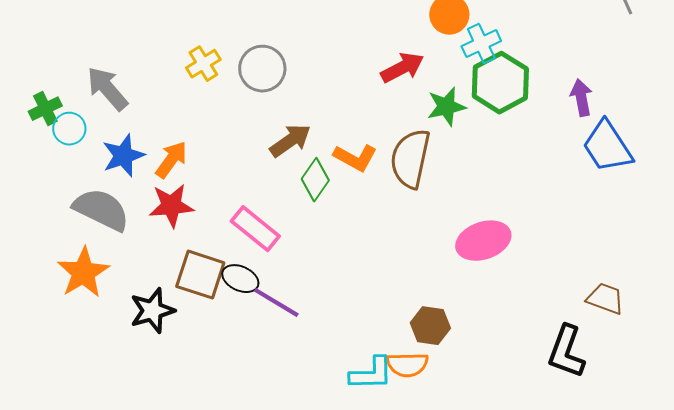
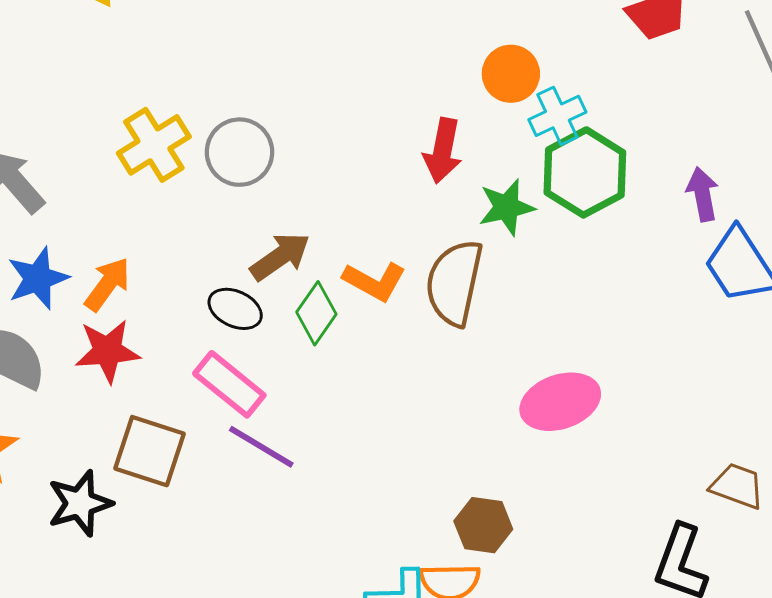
yellow cross: (203, 64) -> (154, 145), size x1.4
red arrow: (402, 68) -> (443, 151), turned 129
black ellipse: (240, 279) -> (235, 309), moved
purple line: (276, 303) -> (261, 447), moved

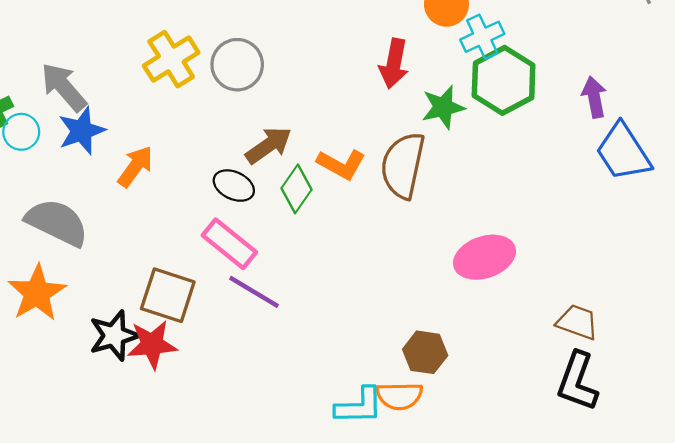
blue star: (38, 278) -> (82, 131), moved
red star: (107, 351) -> (152, 344), moved
brown trapezoid: (737, 486) -> (577, 322), moved

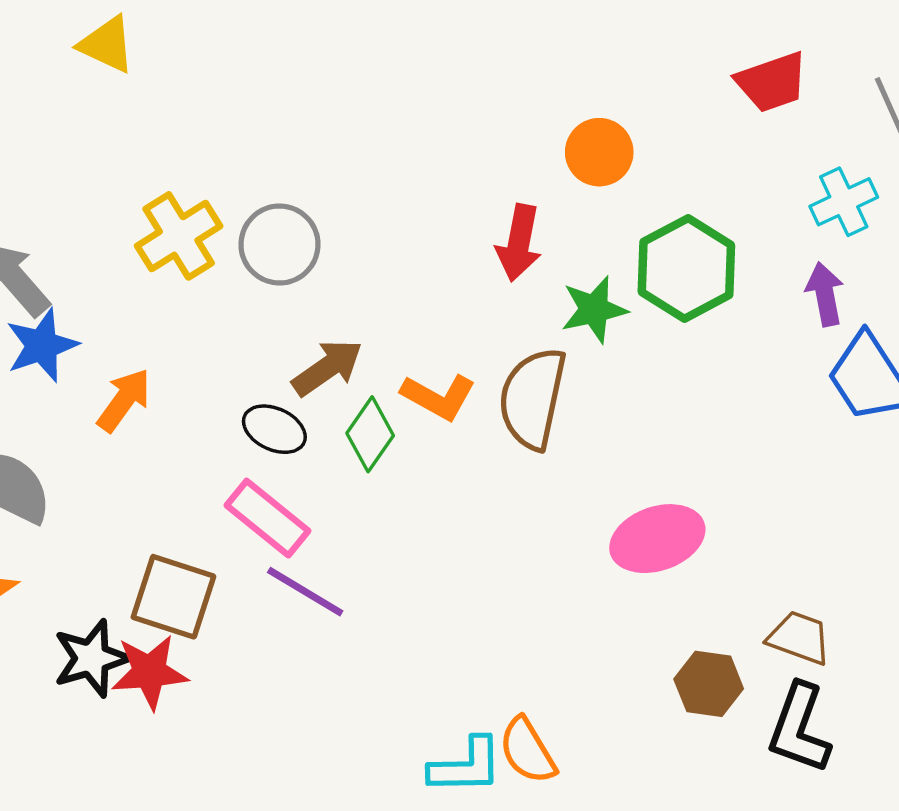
cyan cross: (482, 37) -> (844, 202), moved
brown hexagon: (425, 352) -> (709, 684), moved
orange semicircle: (399, 396) -> (527, 751), turned 60

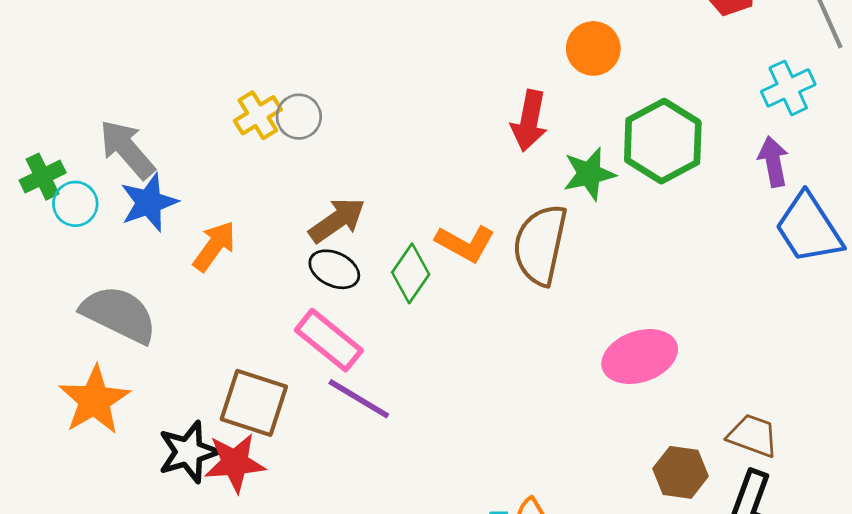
yellow cross: (179, 236) -> (258, 115), size x0.7
gray circle: (279, 245) -> (299, 117), moved, size x0.7
brown arrow: (327, 368) -> (337, 220), moved

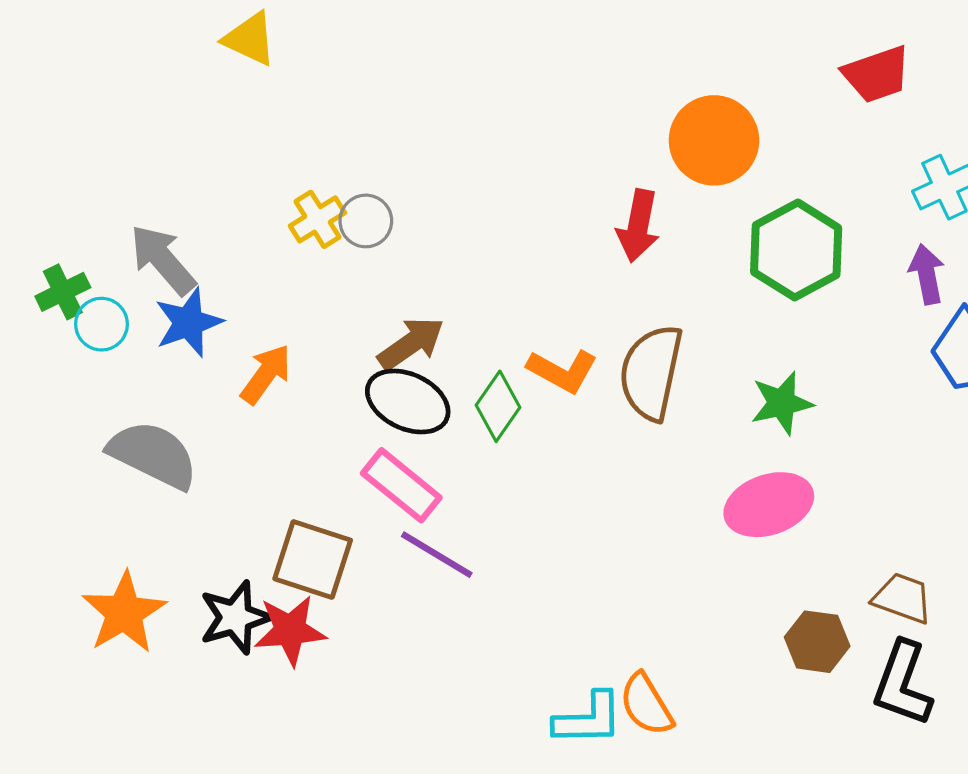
orange circle: (593, 48) -> (714, 140), size x1.4
green star: (589, 174) -> (782, 403), moved
black ellipse: (334, 269) -> (408, 401), size x1.4
orange star: (94, 400) -> (124, 613), moved

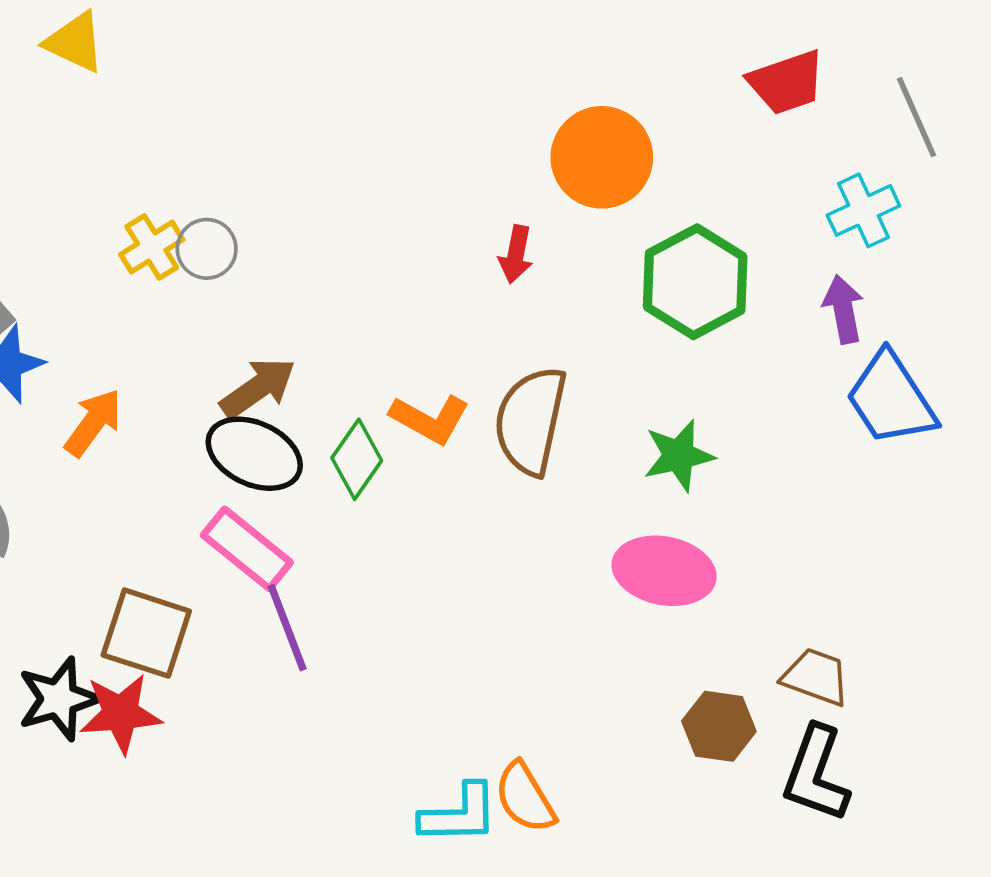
red arrow: (638, 226) -> (516, 254), size x0.7
pink ellipse: (769, 505) -> (664, 571), turned 30
purple line: (437, 555) -> (287, 628), turned 38

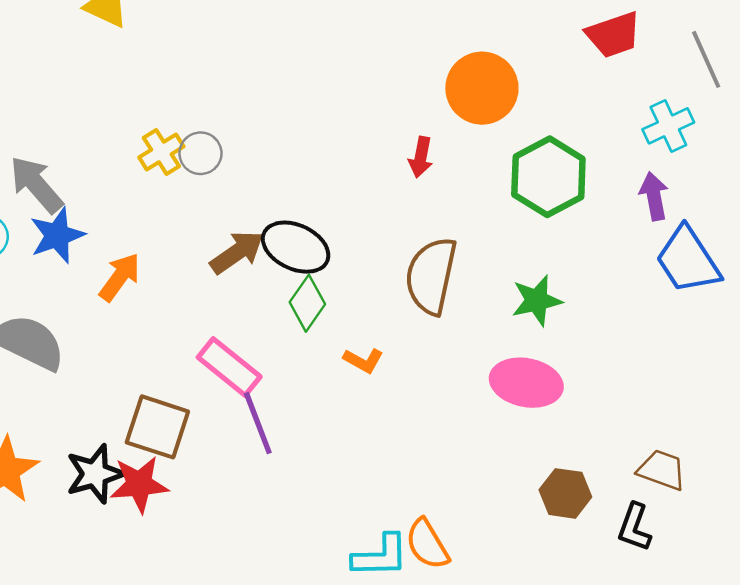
orange L-shape: (430, 419) -> (363, 360), moved, size x0.7
black ellipse: (254, 454) -> (296, 247), moved
brown trapezoid: (816, 677) -> (662, 470), moved
black L-shape: (816, 774) -> (634, 527), size x0.7

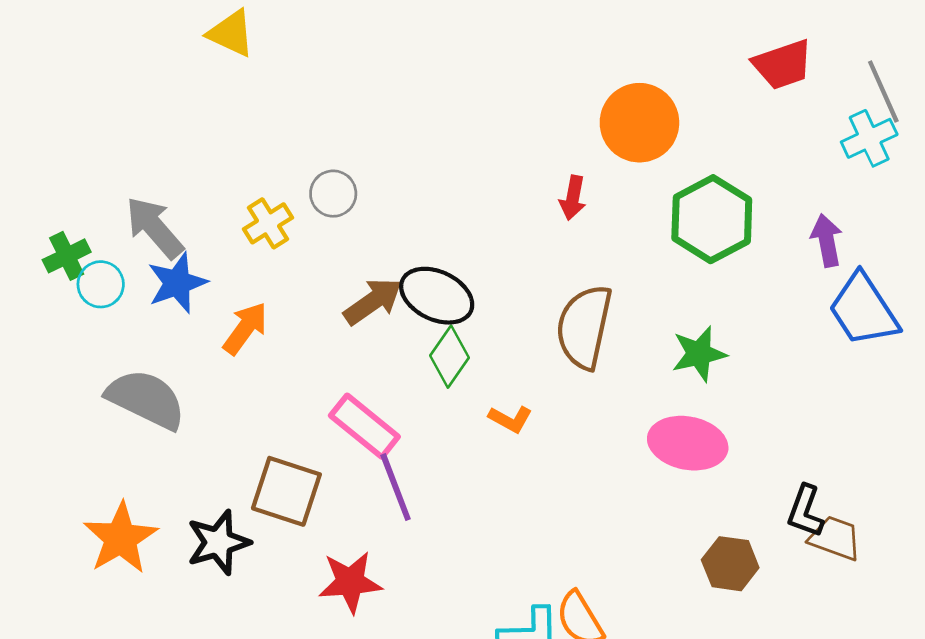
cyan cross: (668, 126) -> (869, 138), moved
yellow cross: (161, 152) -> (268, 223), moved
red star: (139, 484) -> (350, 582), moved
black L-shape: (634, 527) -> (805, 511), moved

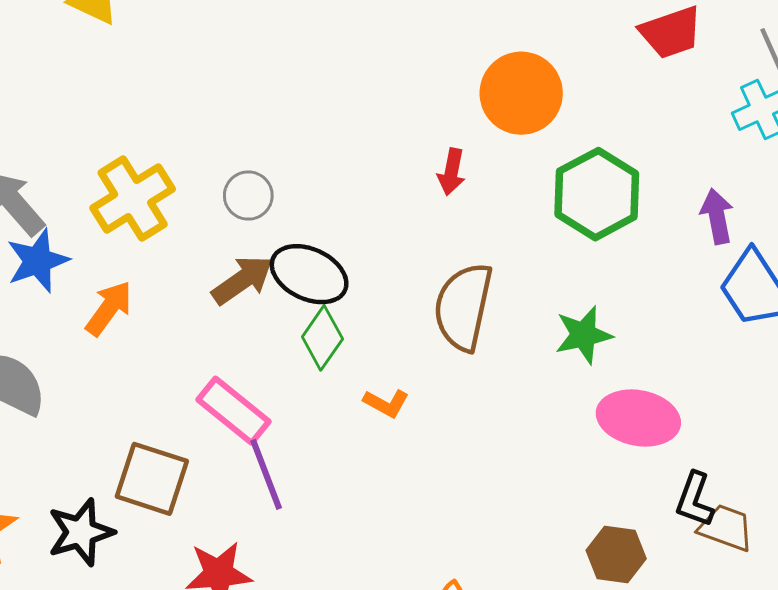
gray circle: (333, 194) -> (248, 196), moved
yellow cross: (268, 223) -> (133, 198), size x1.6
pink ellipse: (688, 443) -> (638, 418), moved

